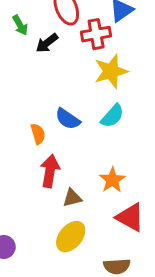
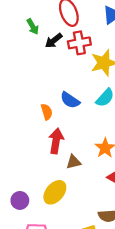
red cross: (96, 34) -> (79, 43), moved
yellow ellipse: (71, 237) -> (55, 192), moved

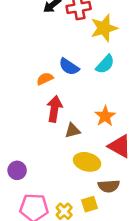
orange semicircle: (47, 112) -> (45, 79), turned -98
yellow ellipse: (55, 192) -> (87, 162), moved, turned 65

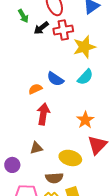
brown triangle: (73, 131) -> (36, 148), moved
red triangle: (120, 146) -> (97, 145), turned 45
brown semicircle: (109, 186) -> (54, 178), moved

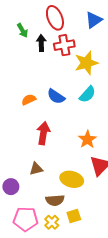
black arrow: (41, 28) -> (41, 43), turned 126
orange semicircle: (35, 89) -> (29, 100), moved

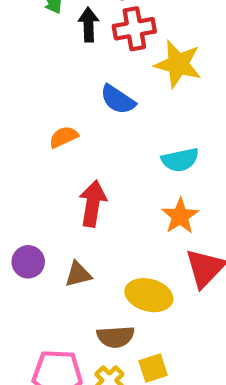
yellow star: (86, 63) -> (178, 64), turned 30
cyan semicircle: (87, 94) -> (180, 160), moved, turned 36
blue semicircle: (56, 96) -> (118, 100), moved
purple circle: (11, 187) -> (28, 262), moved

